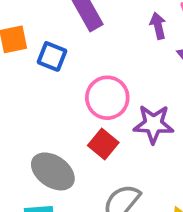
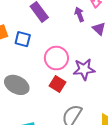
gray ellipse: (53, 171) -> (17, 85), moved

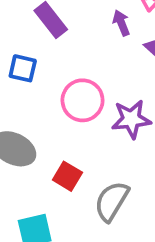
red square: (58, 84) -> (67, 176), moved

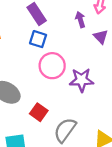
blue square: (23, 68) -> (38, 39), moved

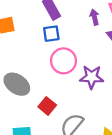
blue square: (38, 39) -> (51, 34), turned -30

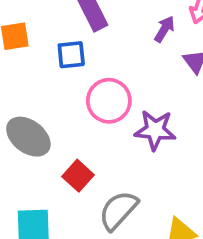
purple arrow: (94, 17) -> (164, 29), turned 42
blue square: (51, 34) -> (71, 55), moved

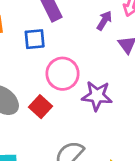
red square: (78, 176) -> (40, 107), moved

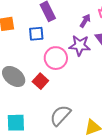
purple star: (97, 96) -> (80, 45), moved

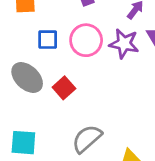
blue square: (36, 34) -> (48, 40), moved
pink circle: (56, 58) -> (86, 40), moved

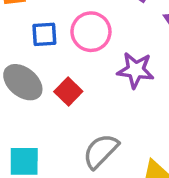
purple star: (124, 44) -> (136, 70), moved

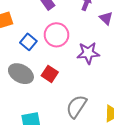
blue square: (44, 34) -> (28, 42), turned -35

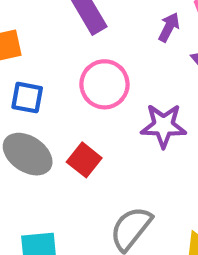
blue square: (28, 42) -> (27, 98), moved, turned -35

